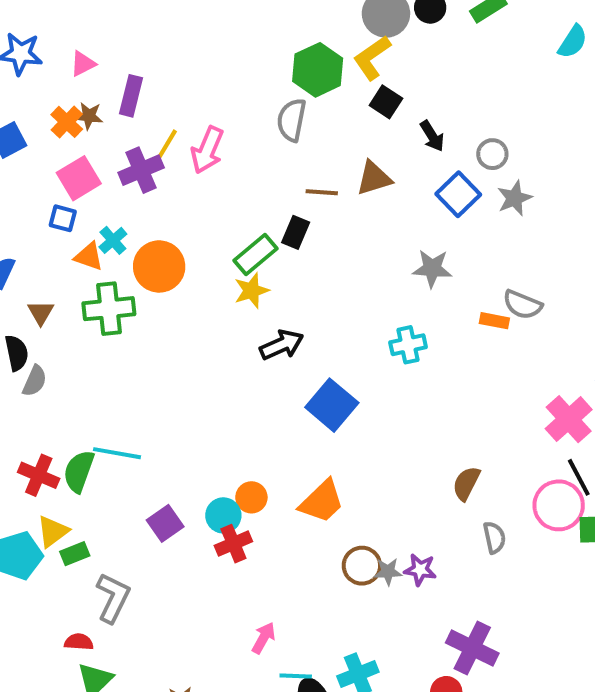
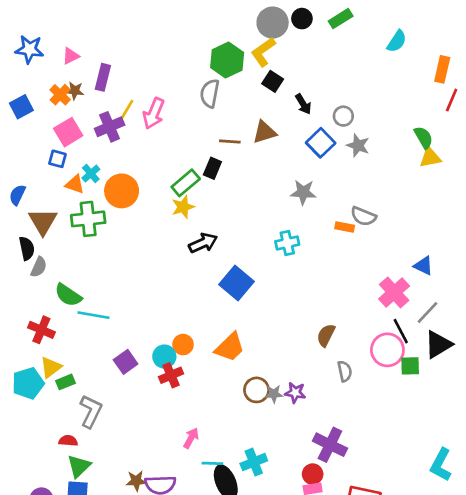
gray star: (514, 198) -> (358, 145), turned -30
brown triangle: (41, 313) -> (43, 222), size x1.6
green semicircle: (79, 471) -> (68, 295), moved, turned -76

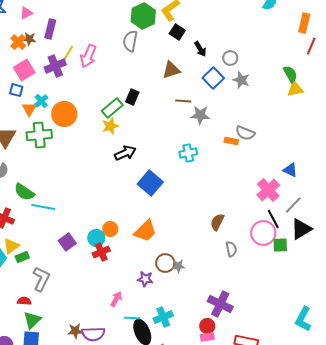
brown line: (230, 141) -> (183, 101), moved
orange triangle: (75, 184) -> (29, 109), turned 42
purple star: (295, 393) -> (145, 279), moved

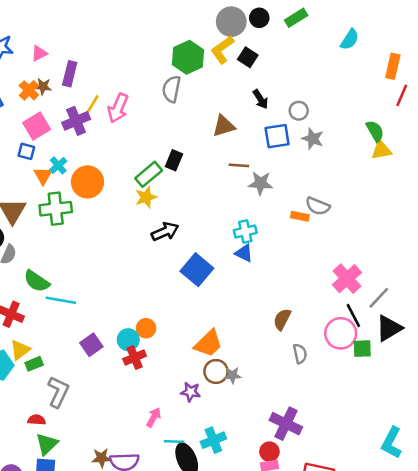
black square: (177, 32) -> (248, 57), moved
blue square: (213, 78) -> (277, 136), turned 35
blue triangle: (290, 170) -> (244, 253), moved
orange trapezoid: (145, 231) -> (208, 343), moved

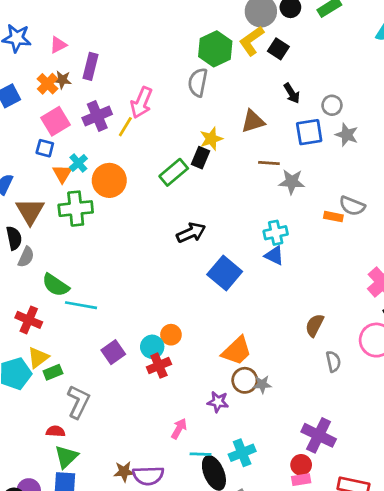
yellow line: (93, 104) -> (125, 127), moved
yellow star: (146, 197) -> (211, 139), moved

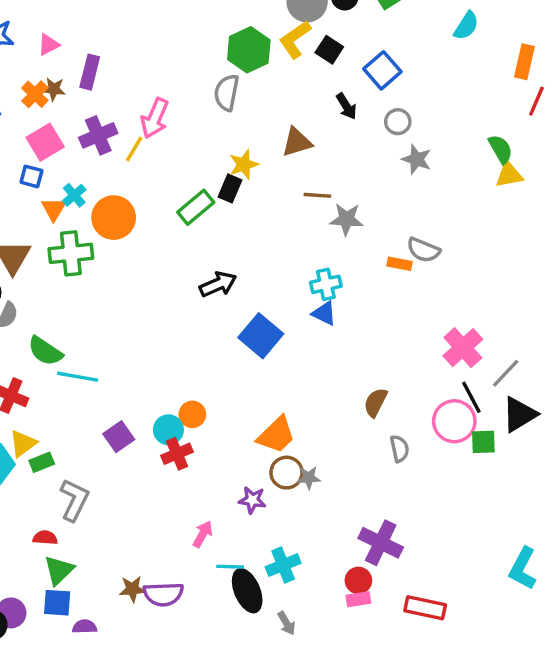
blue square: (309, 132) -> (382, 70), moved, turned -32

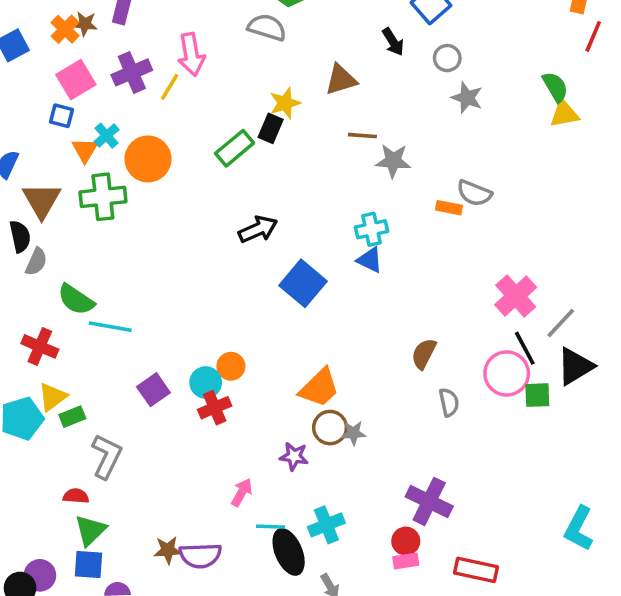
gray semicircle: (227, 93) -> (267, 27), turned 96
pink arrow: (155, 118) -> (191, 54), turned -33

